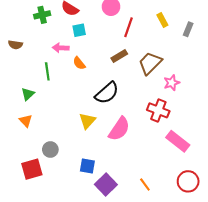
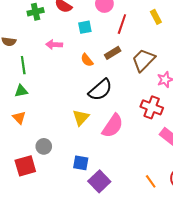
cyan square: (79, 30) -> (85, 27), moved
orange semicircle: (79, 63) -> (87, 60), moved
green line: (47, 71) -> (23, 65), moved
green triangle: (28, 94) -> (21, 91), turned 32
orange line: (145, 184) -> (151, 181), moved

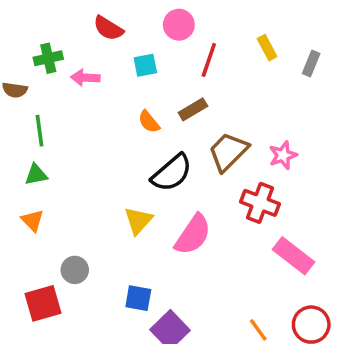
green cross: (36, 12) -> (48, 58), moved
pink arrow: (54, 45) -> (85, 78), moved
brown trapezoid: (143, 60) -> (228, 152), moved

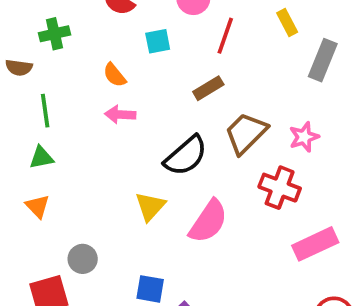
gray rectangle: (311, 64) -> (323, 60), moved, size x1.5
pink arrow: (85, 78) -> (120, 114), moved
orange semicircle: (149, 122) -> (115, 75), moved
pink rectangle: (294, 256) -> (315, 244), turned -63

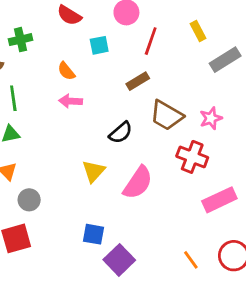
gray rectangle: (323, 60) -> (225, 60), turned 36
brown trapezoid: (246, 133) -> (166, 115), turned -105
black semicircle: (186, 156) -> (121, 133), size x0.7
gray circle: (83, 259) -> (29, 200), moved

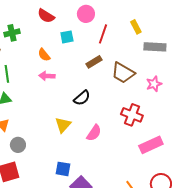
gray rectangle: (225, 60) -> (155, 47), turned 35
brown trapezoid: (166, 115) -> (123, 73), moved
pink star: (211, 118) -> (154, 84), moved
pink semicircle: (138, 183) -> (94, 133), size x0.7

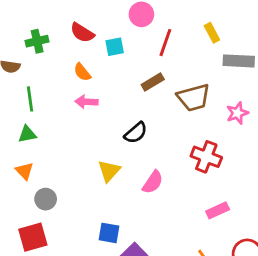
red semicircle: (46, 16) -> (82, 33), moved
brown trapezoid: (123, 73) -> (194, 98), turned -45
pink rectangle: (151, 145) -> (218, 210), moved, size x0.7

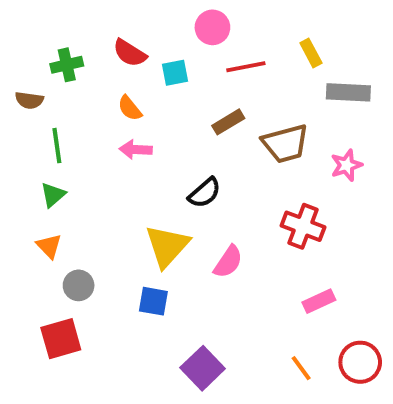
red line: (165, 43) -> (246, 67), turned 60
green triangle: (27, 134) -> (53, 195), turned -30
yellow triangle: (109, 171) -> (167, 246), size x1.4
blue square: (109, 233) -> (153, 301), moved

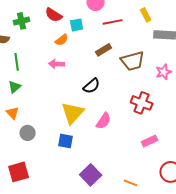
orange semicircle: (130, 108) -> (62, 40), moved, turned -88
red square: (61, 339) -> (19, 172), moved
orange line: (301, 368) -> (131, 183), moved, turned -32

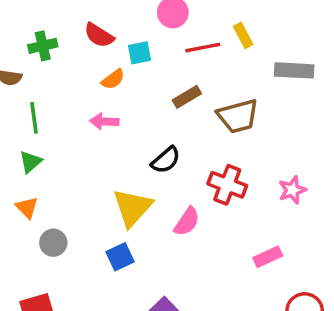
yellow rectangle: (146, 15) -> (243, 35), moved
pink star: (164, 72) -> (292, 190), moved
red cross: (142, 103) -> (227, 185), moved
blue square: (66, 141) -> (120, 257), turned -35

